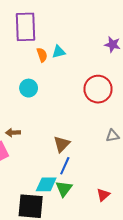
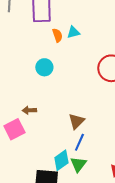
cyan diamond: (46, 184) -> (61, 160), turned -35

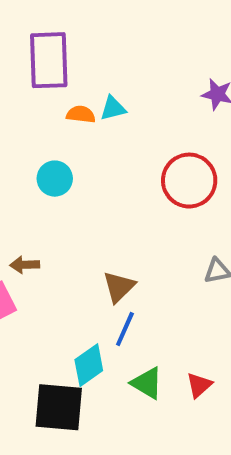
orange semicircle: (57, 35) -> (81, 114), turned -64
green triangle: (78, 164) -> (147, 383), moved, turned -36

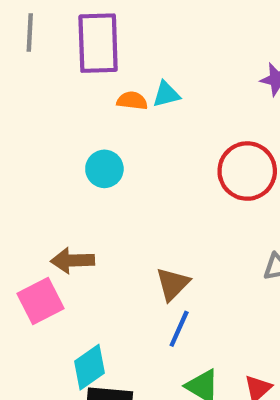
brown arrow: (25, 265) -> (72, 261), size x1.4
cyan diamond: (89, 365) -> (90, 367), moved

